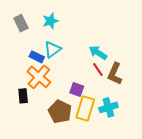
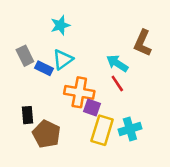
gray rectangle: (21, 23) -> (25, 56), moved
brown L-shape: (115, 74) -> (143, 43), moved
orange cross: (39, 77) -> (79, 92), moved, turned -30
brown pentagon: (60, 112) -> (46, 134), moved

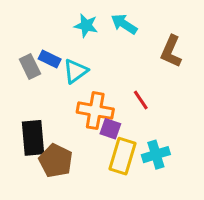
cyan star: (60, 25) -> (86, 26), moved, turned 30
cyan arrow: (117, 63) -> (124, 24), moved
blue rectangle: (44, 68) -> (50, 59), moved
black rectangle: (27, 115) -> (33, 138), size x1.6

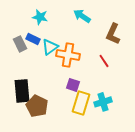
cyan star: (86, 26) -> (40, 17), moved
red line: (141, 100) -> (104, 61), moved
orange cross: (95, 111) -> (68, 55), moved

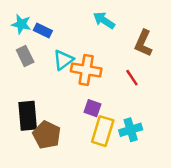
cyan star: (40, 17) -> (21, 24), moved
blue rectangle: (33, 39) -> (43, 31), moved

